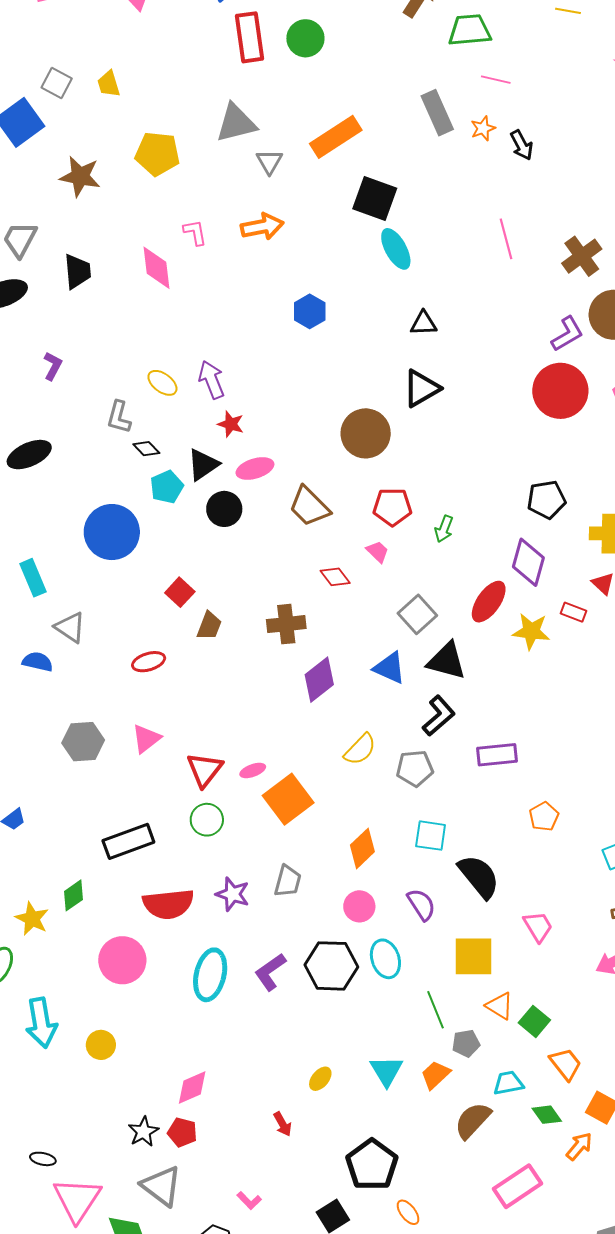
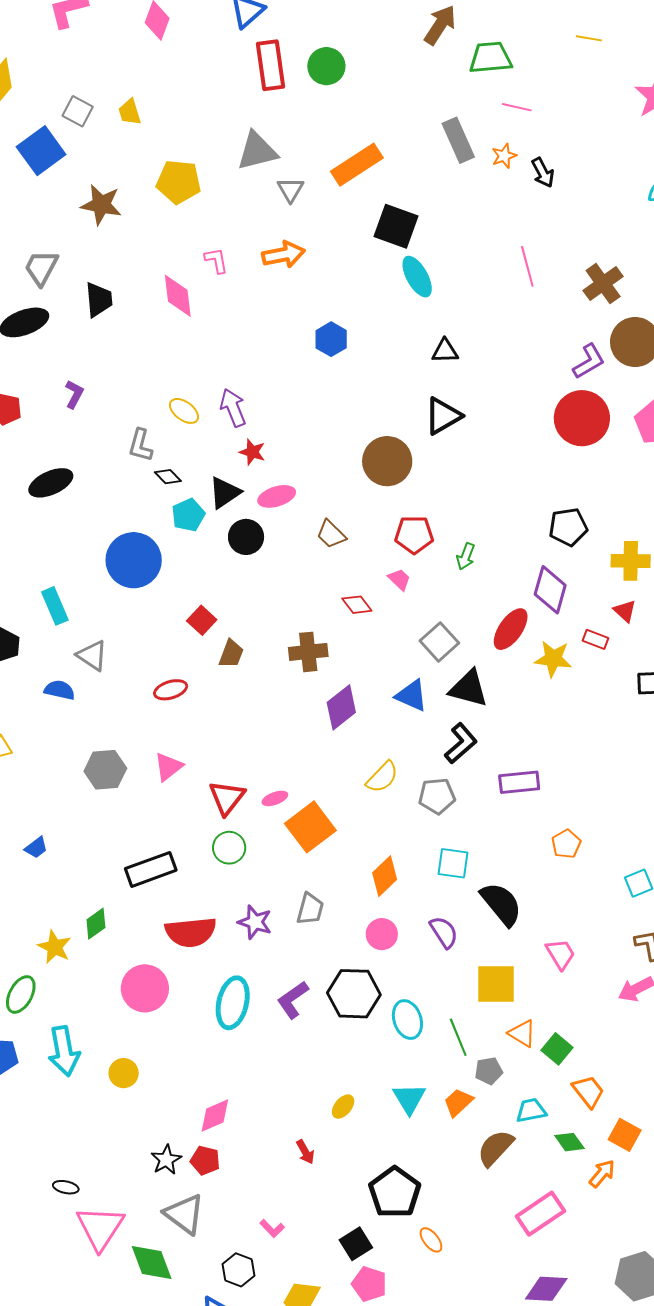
brown trapezoid: (309, 506) -> (331, 534), size x0.7
cyan ellipse: (385, 959) -> (407, 1020), moved

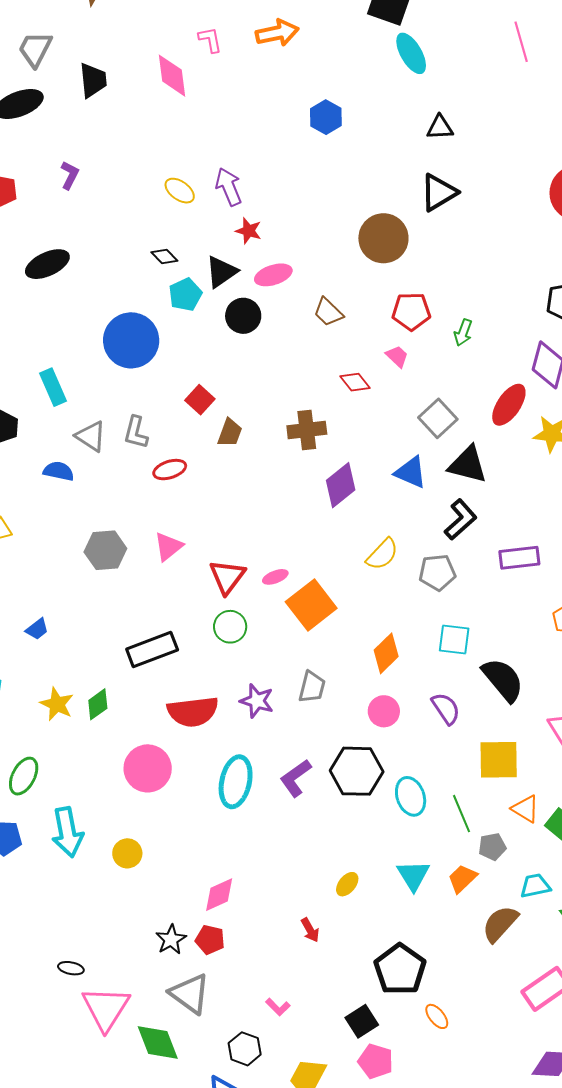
gray L-shape: (140, 445) -> (136, 432), moved
yellow star: (55, 947) -> (57, 704), moved

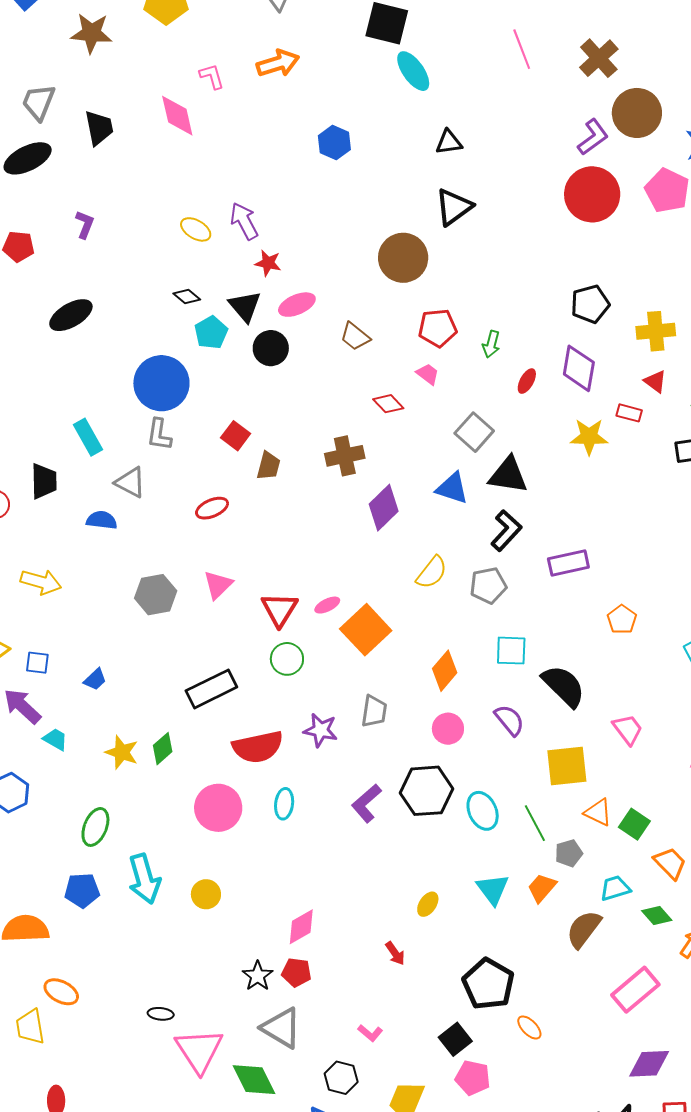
black triangle: (221, 272) -> (245, 306), turned -30
red ellipse: (509, 405) -> (527, 381), moved, size x0.6
gray L-shape: (136, 432) -> (159, 435), moved
cyan ellipse: (236, 782) -> (284, 804), moved, size x0.6

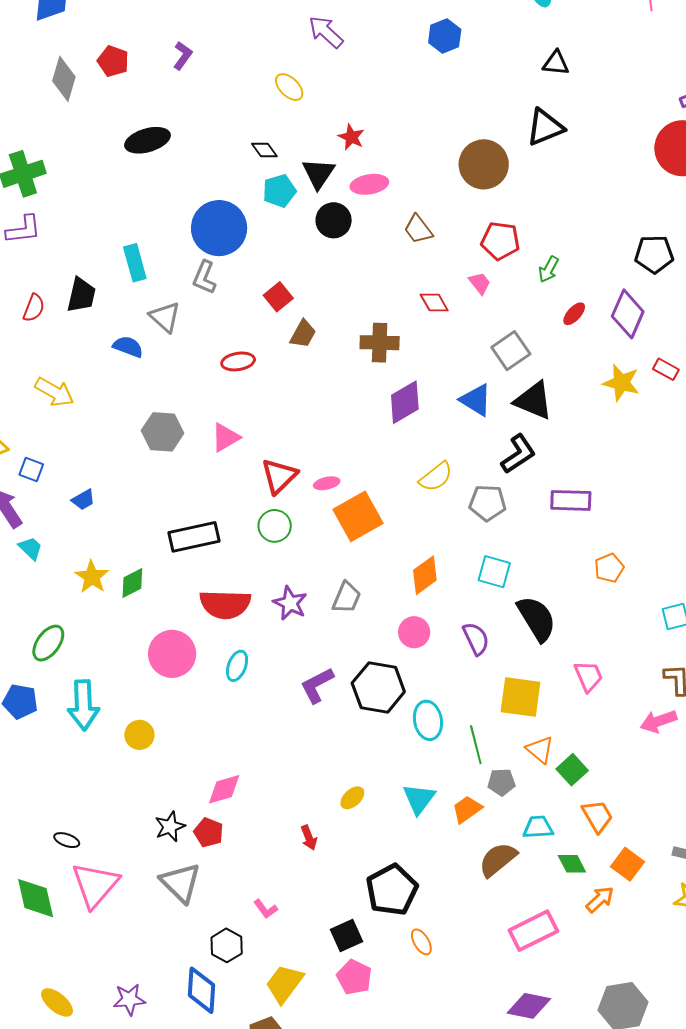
purple arrow: (244, 221) -> (326, 32), moved, turned -33
green diamond: (254, 1080) -> (36, 898), moved

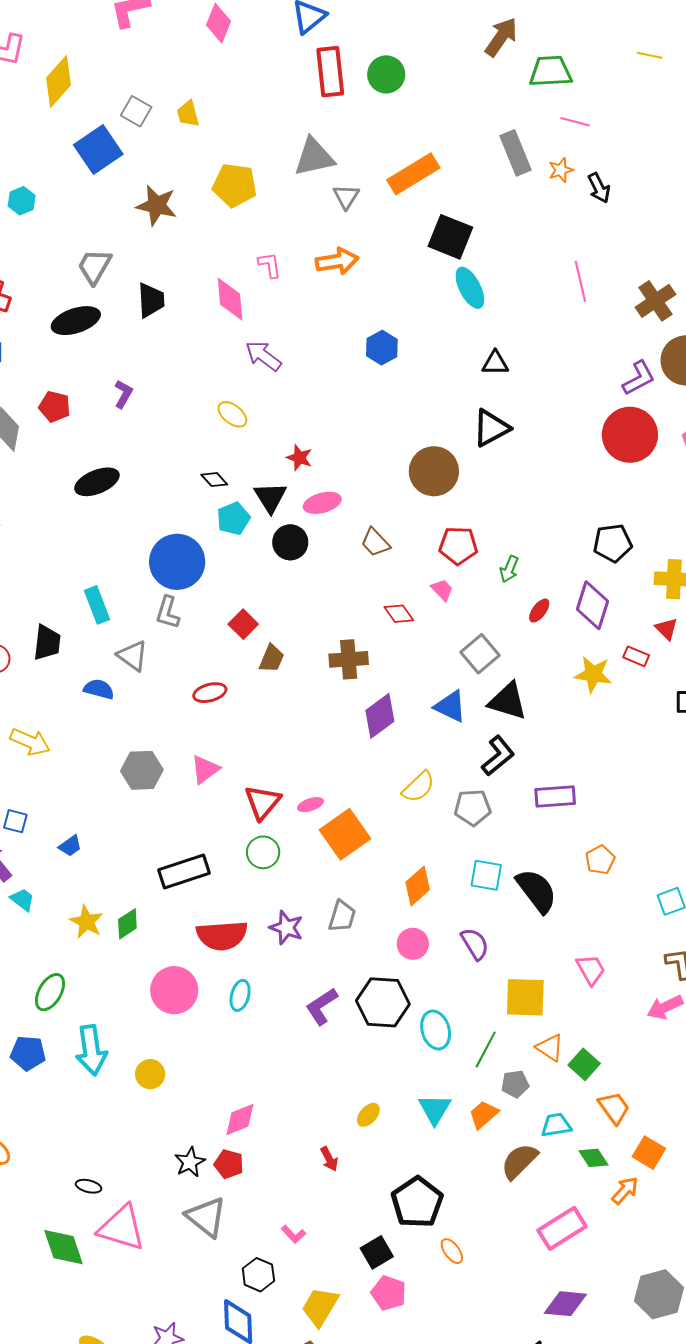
black semicircle: (537, 619) -> (537, 891), moved
green line: (476, 745) -> (486, 1049), turned 48
pink triangle: (95, 885) -> (122, 1228), turned -48

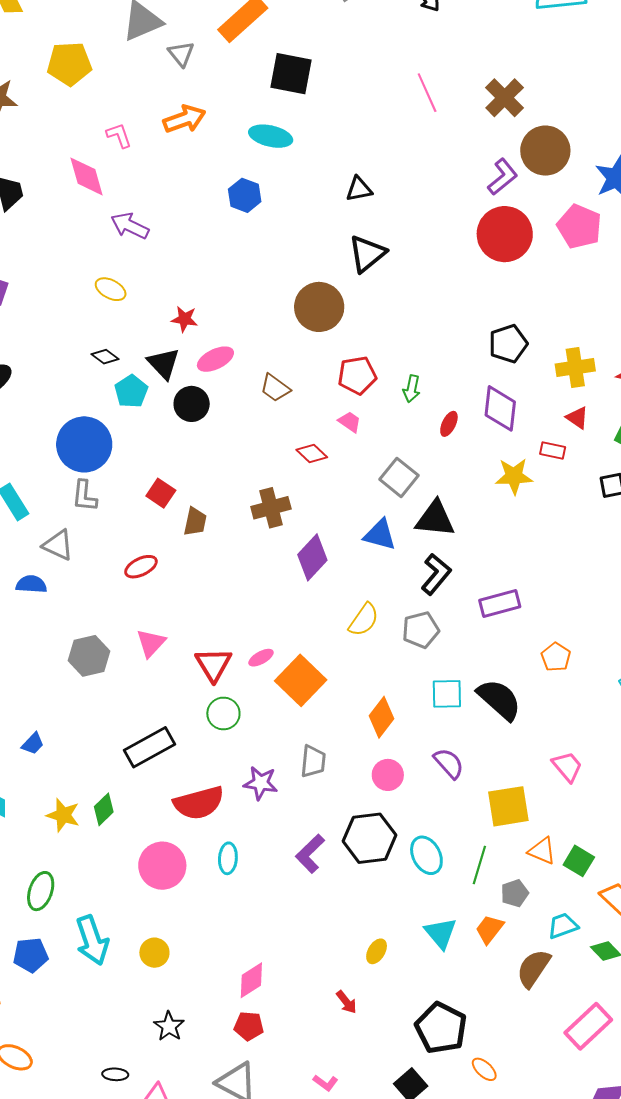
cyan ellipse: (470, 288) -> (271, 136), moved, turned -39
black star: (190, 1162) -> (169, 1026), moved

